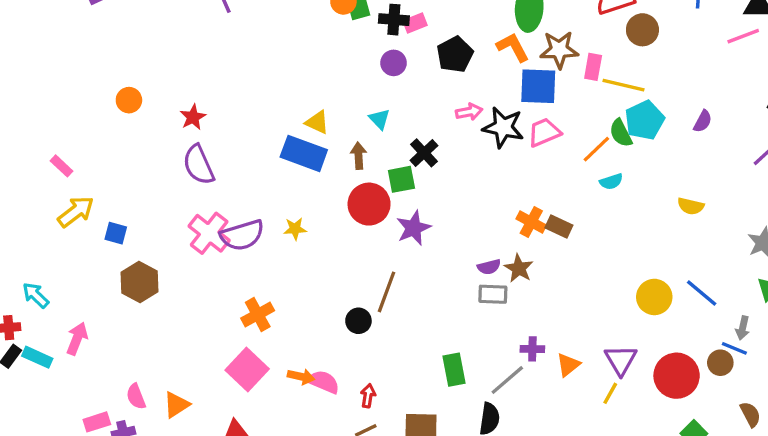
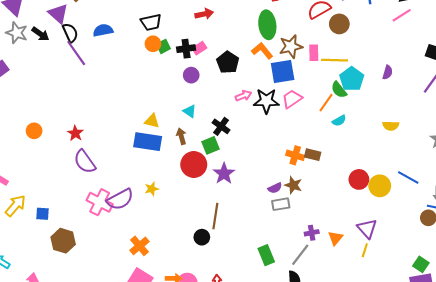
red circle: (677, 376) -> (359, 179), moved, size x0.7

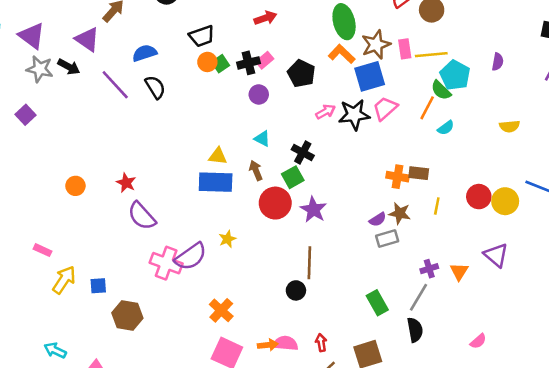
black semicircle: (70, 33) -> (155, 87), moved
yellow line: (365, 250) -> (437, 206), moved

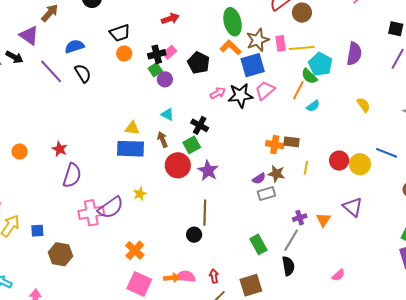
purple semicircle: (498, 62) -> (354, 54), size x1.6
green square: (220, 64) -> (155, 70), moved
yellow semicircle: (510, 126) -> (364, 105), turned -119
purple semicircle: (142, 216) -> (72, 175), turned -120
pink cross: (166, 263) -> (91, 213), turned -30

